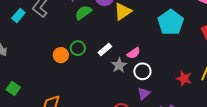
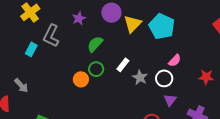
green semicircle: (83, 13) -> (95, 44), moved
cyan pentagon: (171, 22) -> (162, 26), moved
pink semicircle: (134, 53) -> (175, 61), moved

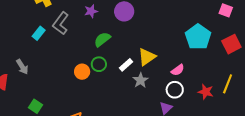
yellow triangle: (132, 24) -> (147, 57), moved
cyan pentagon: (162, 26) -> (198, 37), moved
white circle: (164, 78) -> (175, 90), moved

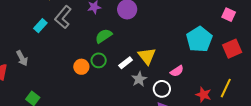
yellow triangle: (147, 57) -> (147, 56), turned -36
white circle: (175, 90) -> (162, 89), moved

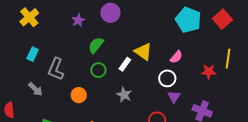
gray L-shape: (63, 17) -> (56, 69), moved
gray arrow: (22, 58) -> (35, 89), moved
orange circle: (81, 67) -> (79, 95), moved
gray star: (139, 79) -> (124, 95), moved

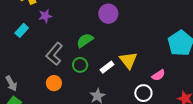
purple star: (78, 20) -> (45, 16), moved
gray L-shape: (56, 69) -> (54, 54), moved
gray arrow: (35, 89) -> (11, 84), moved

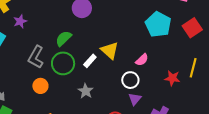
green circle: (80, 65) -> (63, 63), size x1.5

